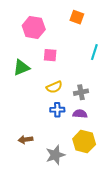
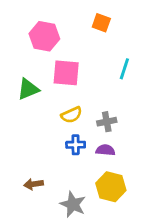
pink square: (50, 55) -> (66, 73), size x1.5
gray star: (55, 155) -> (73, 204), turned -30

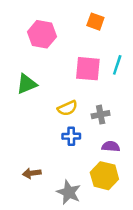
pink square: (66, 73) -> (88, 69), moved
purple semicircle: (105, 150) -> (111, 146), moved

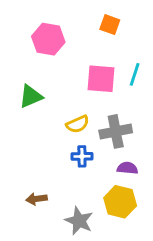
gray cross: (101, 115) -> (116, 131), size x1.5

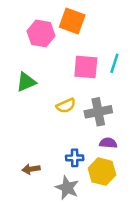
orange square: (110, 25) -> (72, 21), moved, size x1.5
blue cross: (82, 156) -> (75, 158), moved

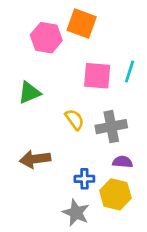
yellow semicircle: (66, 106) -> (75, 120), turned -102
brown arrow: (31, 169) -> (35, 159), moved, size x1.5

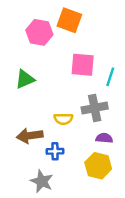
cyan line: (130, 72) -> (110, 77), moved
yellow semicircle: (75, 120) -> (63, 119), moved, turned 126
blue cross: (84, 179) -> (55, 151), moved
gray star: (76, 213) -> (42, 181), moved

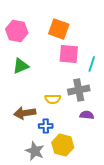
orange square: (69, 20) -> (59, 29), moved
pink hexagon: (39, 32) -> (17, 31), moved
yellow hexagon: (98, 166) -> (63, 145), moved

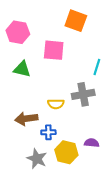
orange square: (59, 29) -> (76, 21), moved
pink square: (69, 54) -> (54, 50), moved
green triangle: (21, 66) -> (22, 69), turned 36
purple semicircle: (87, 115) -> (92, 143), moved

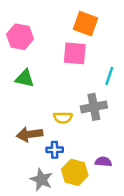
pink square: (54, 50) -> (75, 53), moved

